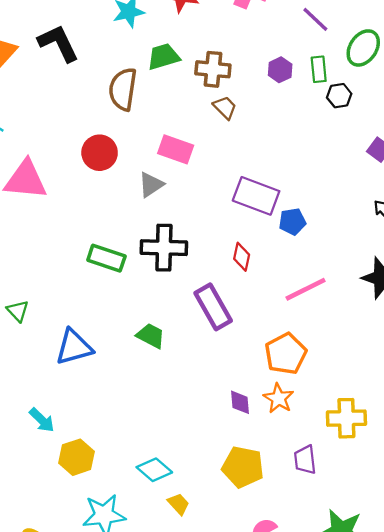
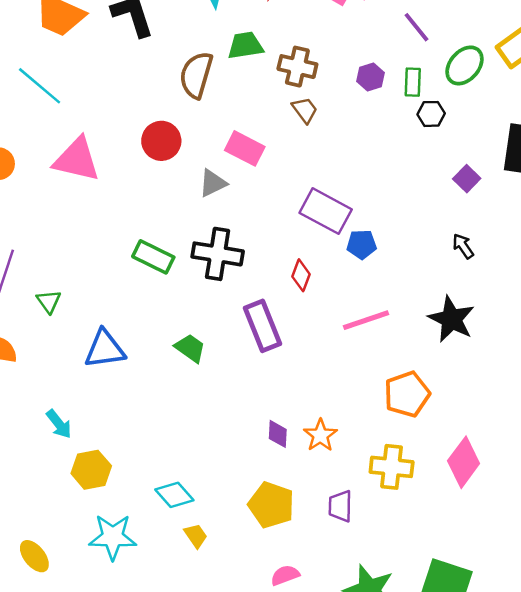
orange pentagon: (286, 354) -> (407, 394), moved

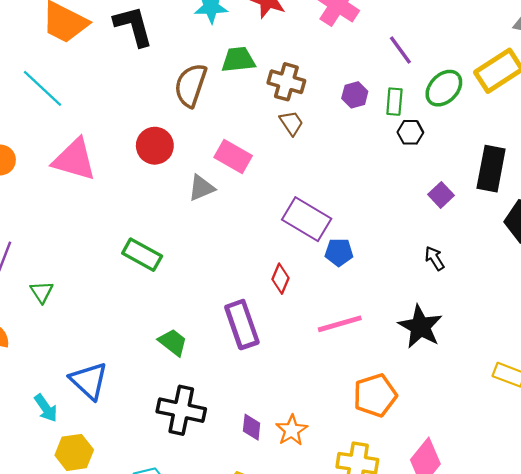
black cross: (218, 254) -> (181, 410), moved
blue triangle: (105, 349) -> (89, 381), moved, turned 48

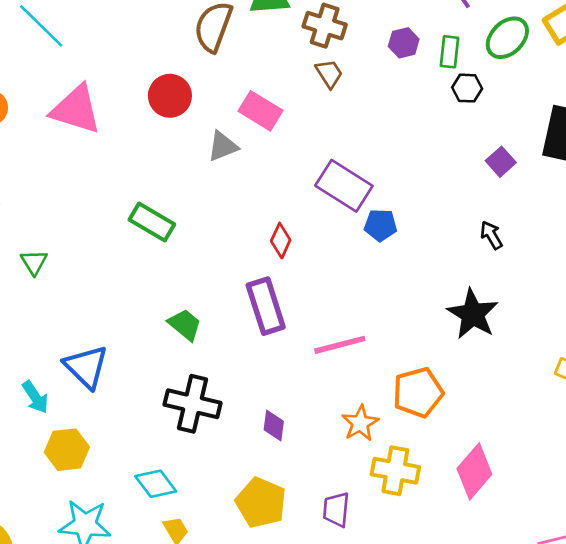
red diamond: (280, 279) -> (281, 241), moved
pink line: (340, 324) -> (340, 345), moved
orange star: (292, 430) -> (360, 423), moved

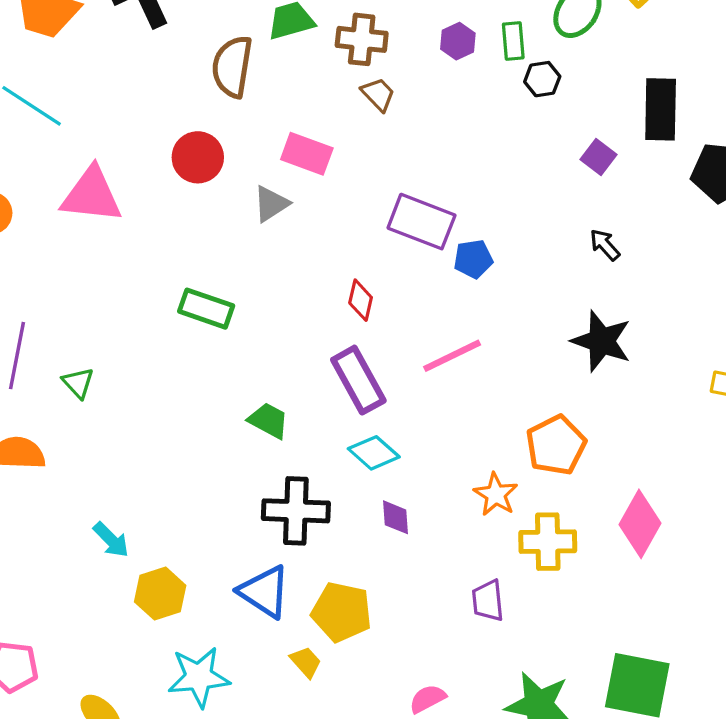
pink line: (340, 345) -> (452, 356), moved
blue triangle: (86, 367) -> (264, 592), moved
cyan diamond: (156, 484) -> (374, 453), moved
yellow pentagon: (261, 503) -> (342, 612), moved

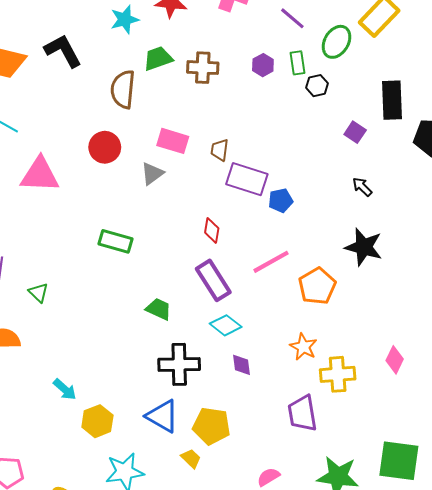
brown trapezoid: (378, 94) -> (220, 150), moved, turned -125
orange pentagon: (556, 445) -> (317, 286), moved
pink diamond: (640, 524) -> (395, 360), size x0.7
purple trapezoid: (488, 601) -> (302, 413), size x1.4

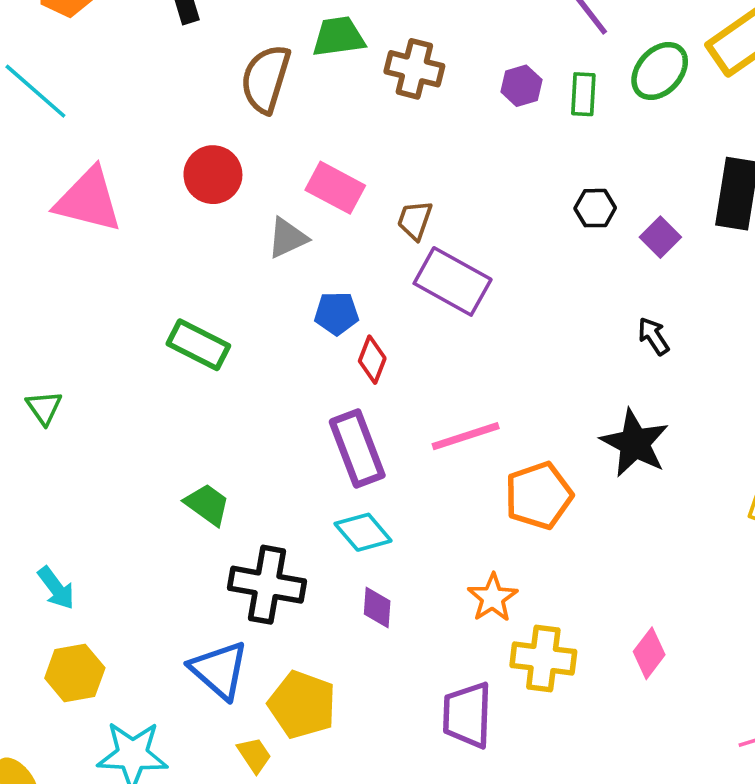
black hexagon: (317, 86) -> (595, 208), moved
blue pentagon: (281, 201) -> (337, 313), moved
green trapezoid: (159, 309) -> (207, 504), moved
yellow hexagon: (97, 421) -> (75, 673), moved

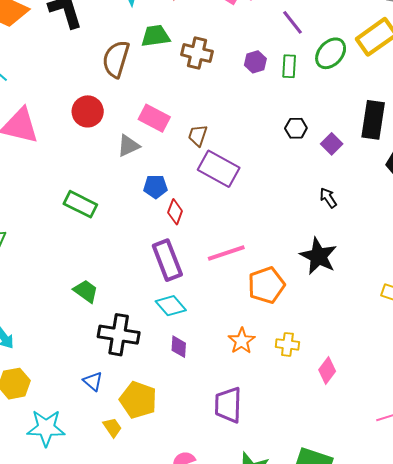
yellow cross: (543, 659) -> (287, 344), moved, size x0.7
blue triangle: (219, 670) -> (93, 381), size x0.6

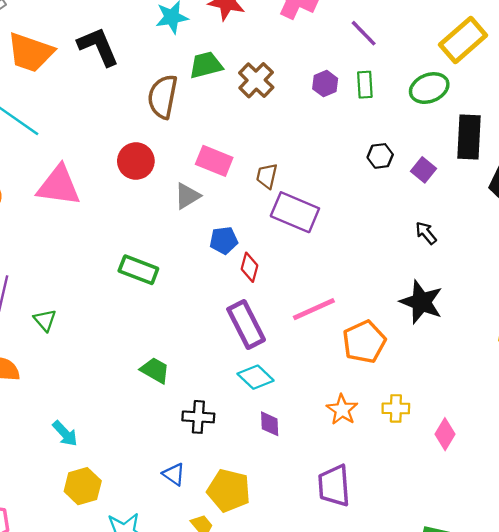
brown cross: (197, 53) -> (256, 80), turned 36
green ellipse: (331, 53) -> (429, 88), moved, turned 32
black cross: (119, 335) -> (198, 417), size x0.7

